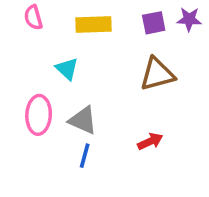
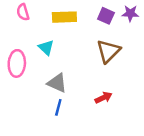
purple square: (154, 23) -> (106, 16), turned 35
brown triangle: (157, 74) -> (108, 51), turned -30
pink ellipse: (39, 115) -> (17, 63), moved

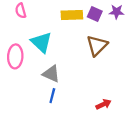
yellow rectangle: (64, 17) -> (72, 15), moved
cyan triangle: (46, 48) -> (41, 42), size x1.5
red arrow: (103, 98) -> (103, 104), moved

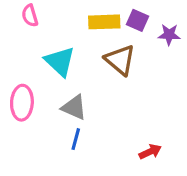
purple star: (117, 12) -> (169, 35), moved
brown triangle: (97, 46) -> (120, 60), moved, turned -35
pink ellipse: (15, 56) -> (22, 103), moved

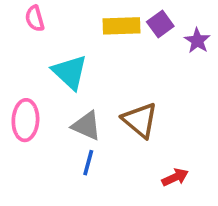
purple square: (137, 20) -> (160, 24), turned 30
purple star: (169, 35) -> (197, 41), turned 30
brown triangle: (120, 60) -> (140, 120), moved

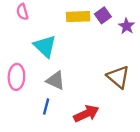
brown triangle: (140, 120) -> (118, 77), moved
blue line: (88, 163) -> (46, 107), moved
red arrow: (175, 177) -> (86, 114), moved, size x1.5

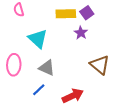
purple star: (127, 26) -> (81, 33), moved
blue line: (46, 107) -> (39, 90), turned 32

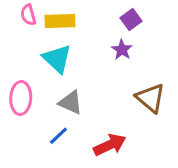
yellow rectangle: (66, 14) -> (60, 21), moved

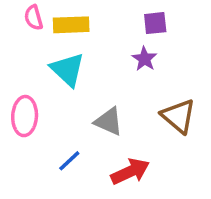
purple square: (131, 19) -> (155, 23), turned 30
gray triangle: (71, 102) -> (109, 121), moved

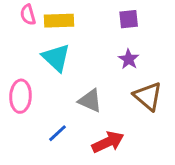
purple star: (144, 59) -> (129, 59), moved

